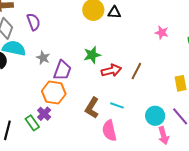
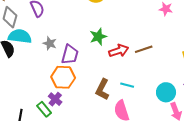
brown line: (136, 71) -> (144, 49), turned 48

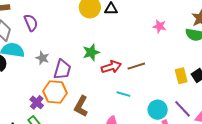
cyan line: (127, 85) -> (123, 94), moved
brown L-shape: (102, 89) -> (81, 106), moved
purple cross: (55, 99) -> (37, 102), moved

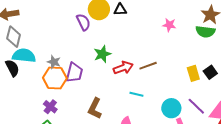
purple semicircle: (31, 23) -> (83, 22), moved
orange hexagon: (55, 92) -> (55, 78), moved

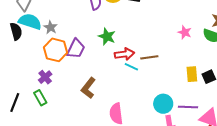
pink star: (169, 25) -> (185, 32), moved
green star: (102, 54) -> (107, 36), turned 30
gray star: (54, 62) -> (51, 27), moved
cyan line: (136, 94) -> (131, 67), moved
purple line: (196, 106) -> (188, 107), turned -54

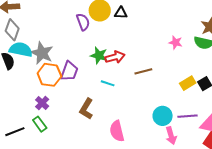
gray star: (51, 27) -> (42, 53), size x1.6
red arrow: (124, 54) -> (115, 57), moved
cyan line: (131, 67) -> (108, 83), moved
yellow rectangle: (192, 74) -> (188, 83), turned 70
black line: (15, 103) -> (15, 132), turned 54

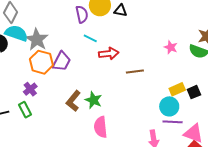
green star: (99, 55) -> (93, 100), moved
cyan line: (108, 83) -> (90, 38), moved
cyan circle: (163, 116) -> (169, 106), moved

